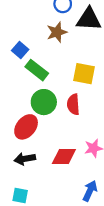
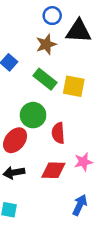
green rectangle: (37, 70) -> (45, 79), moved
red semicircle: (73, 104) -> (58, 133), moved

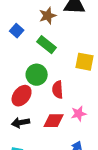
yellow square: (74, 86) -> (85, 62), moved

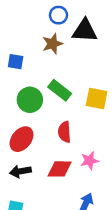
blue square: (17, 31) -> (16, 62), turned -32
green rectangle: (47, 45) -> (60, 90), moved
green circle: (37, 75) -> (30, 100), moved

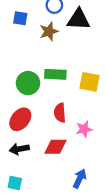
blue square: (16, 62) -> (20, 18), moved
green rectangle: (60, 90) -> (55, 74), turned -35
pink star: (89, 161) -> (84, 129), moved

